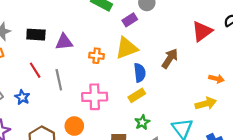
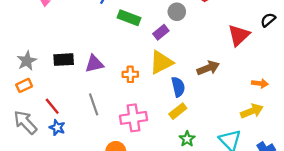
brown arrow: (170, 58) -> (208, 68), turned 42
red line: (35, 70) -> (52, 106), moved

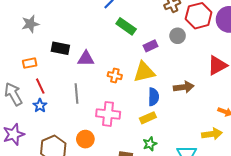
gray circle: (177, 12) -> (178, 36), moved
gray star: (27, 61) -> (30, 24), moved
orange rectangle: (24, 85) -> (30, 63), moved

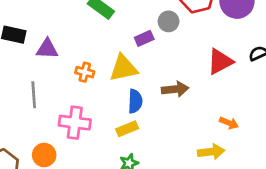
purple rectangle: (151, 46) -> (144, 38), moved

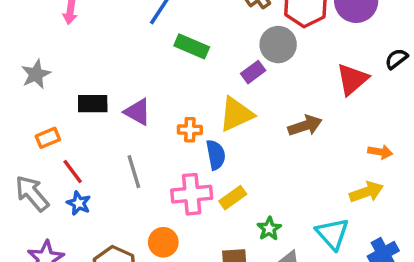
gray circle: (169, 21) -> (278, 45), size x1.4
purple triangle: (47, 49) -> (137, 112), turned 40
blue semicircle: (135, 101) -> (216, 155), moved
yellow rectangle: (127, 129) -> (233, 198), moved

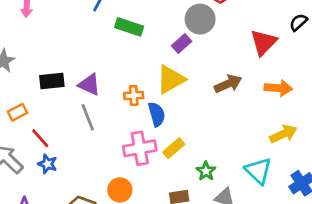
orange arrow: (380, 152) -> (278, 88), moved, size x1.4
gray line: (134, 172) -> (88, 117), moved

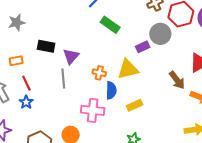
brown arrow: (228, 84) -> (177, 80), moved, turned 60
purple triangle: (89, 85) -> (71, 56), turned 30
yellow rectangle: (174, 148) -> (135, 105), moved

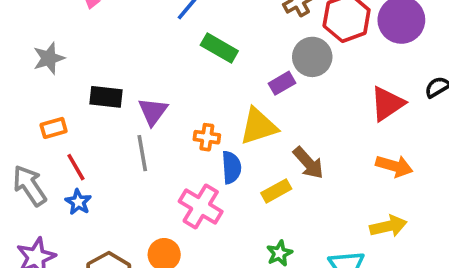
brown arrow: (177, 80) -> (308, 163), moved
pink cross: (93, 110) -> (201, 206), turned 30

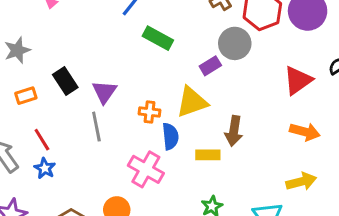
black rectangle: (106, 97) -> (65, 81), turned 52
orange rectangle: (54, 128) -> (26, 96), moved
brown arrow: (308, 163) -> (234, 131), turned 52
yellow rectangle: (276, 191) -> (208, 155), turned 30

